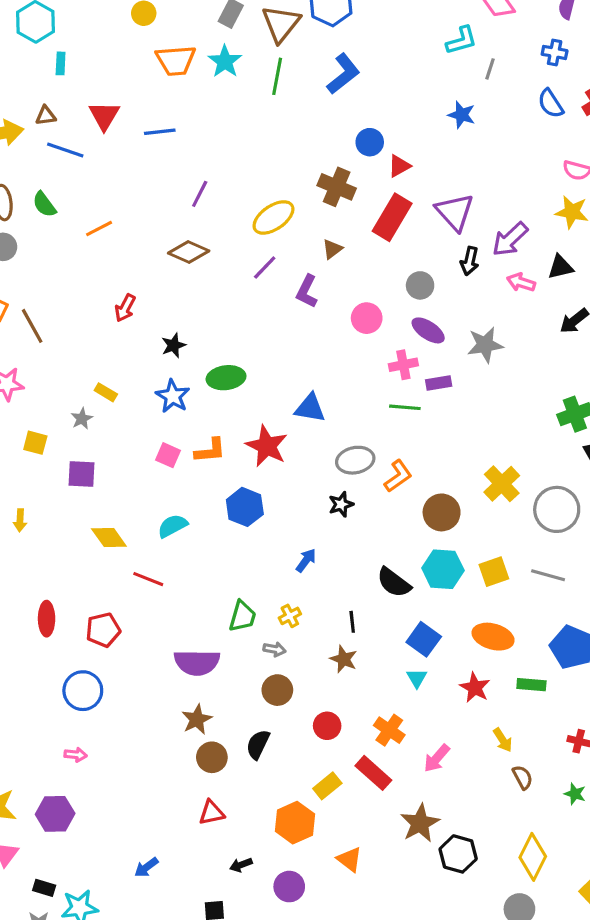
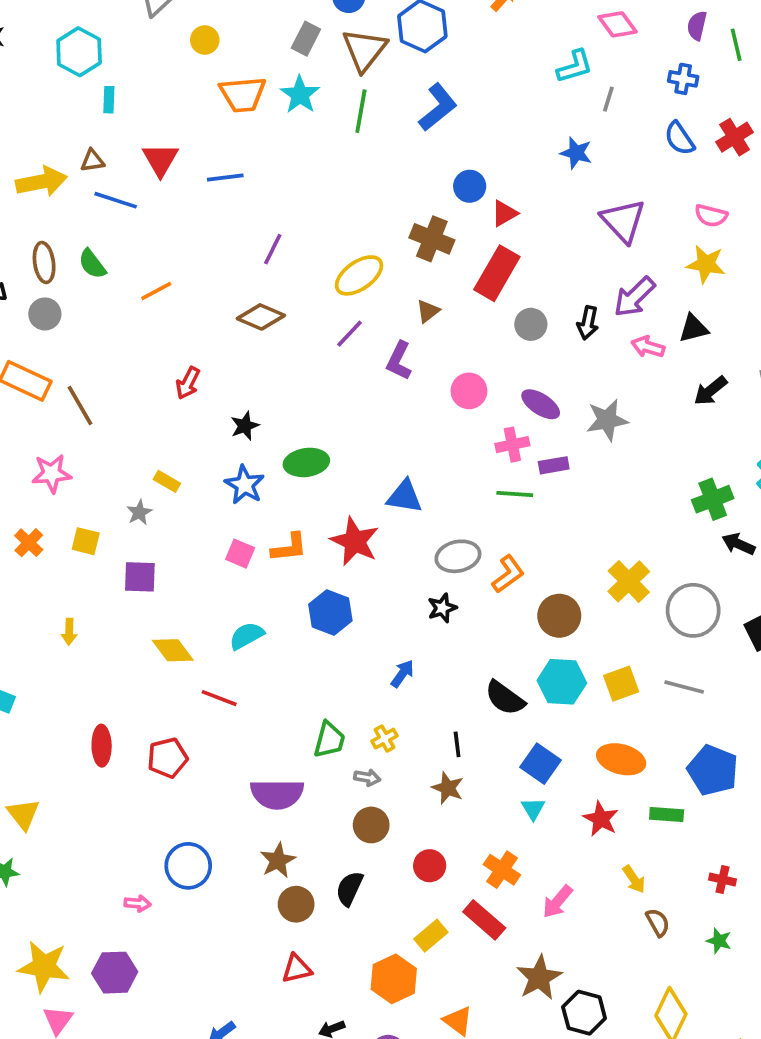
purple triangle: (455, 212) -> (623, 221), moved
gray circle: (420, 285) -> (531, 324), moved
blue circle: (83, 691) -> (188, 866), moved

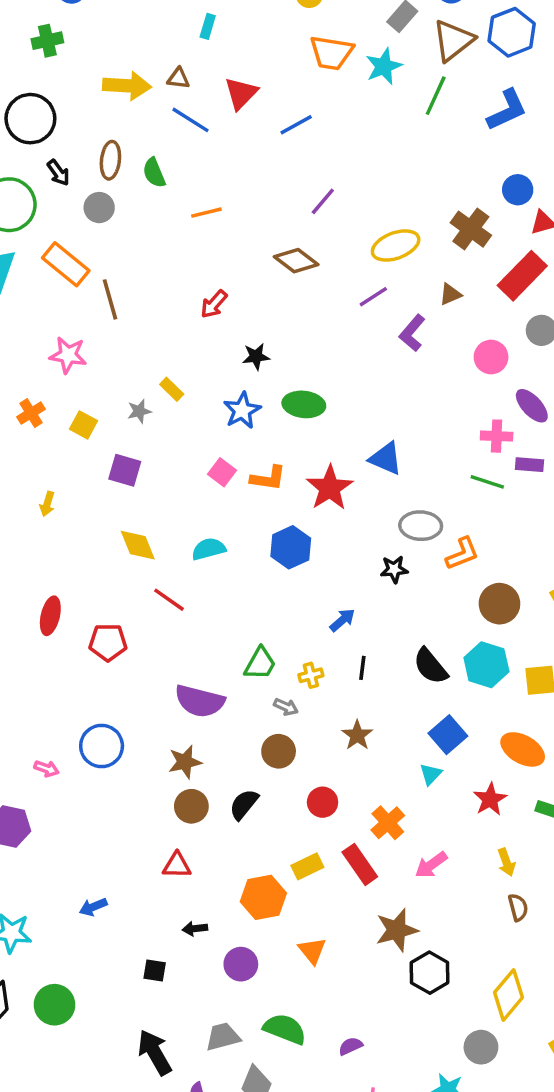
blue line: (225, 178) -> (296, 125), turned -36
pink circle: (469, 391) -> (491, 357), moved
black line: (457, 744) -> (362, 668), moved

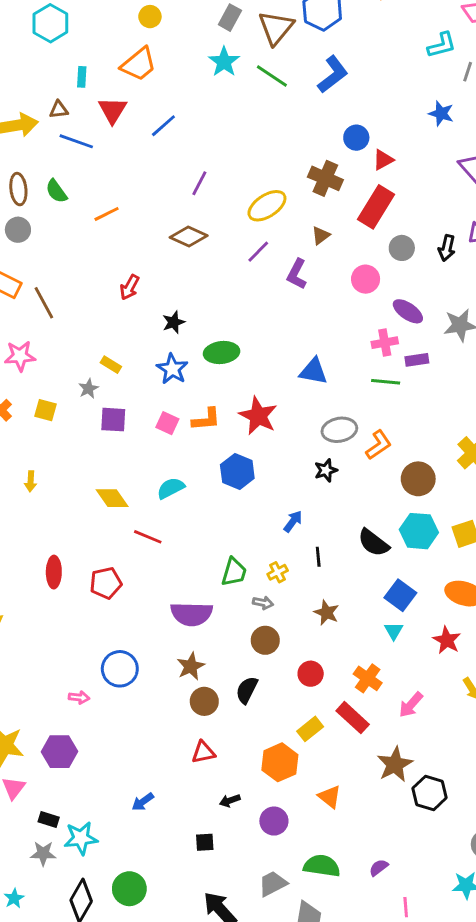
cyan rectangle: (208, 26) -> (82, 77), moved
orange trapezoid: (331, 53) -> (139, 64), moved, turned -36
green line: (436, 96) -> (272, 76), turned -68
blue triangle: (386, 458) -> (313, 371), moved
purple square: (125, 470) -> (113, 420), moved

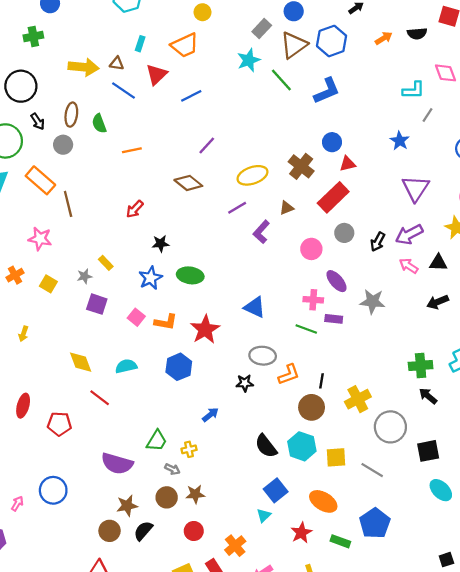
black line: (318, 557) -> (321, 381), moved
brown star: (326, 613) -> (195, 494), moved, turned 30
brown star: (191, 666) -> (127, 506), moved
pink arrow: (79, 697) -> (17, 504), turned -80

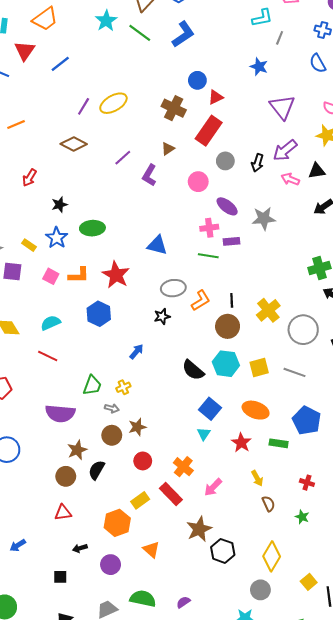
yellow ellipse: (252, 175) -> (113, 103), moved
yellow rectangle: (106, 263) -> (29, 245), moved
red line: (100, 398) -> (48, 356), moved

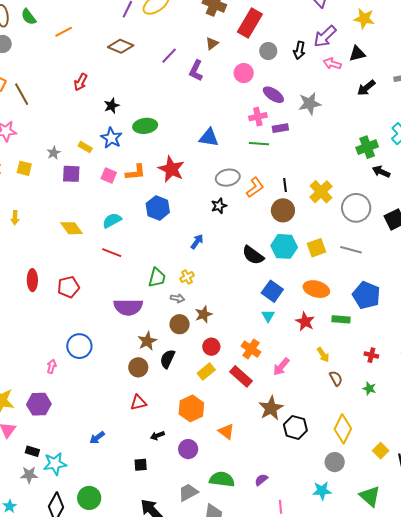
yellow rectangle: (140, 500) -> (206, 371), moved

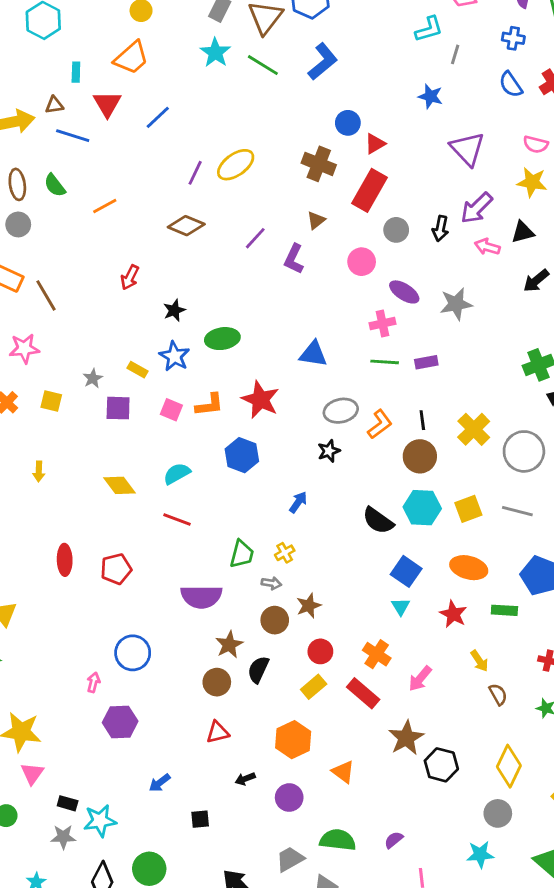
purple rectangle: (280, 128) -> (426, 362), moved
purple hexagon: (39, 404) -> (120, 722), moved
black square: (141, 465) -> (200, 819), moved

